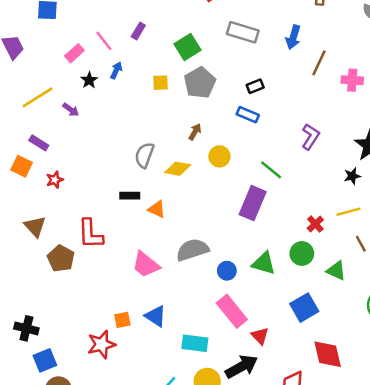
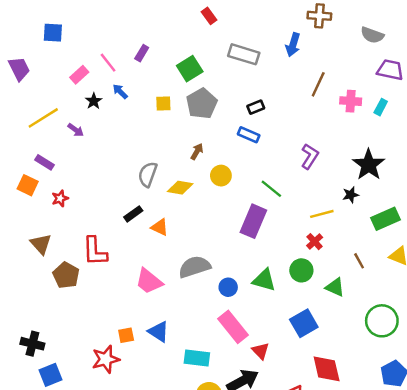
blue arrow: (293, 37) -> (293, 45), moved
blue arrow: (116, 70) -> (120, 91), turned -70
black rectangle: (130, 196) -> (133, 214), turned -36
yellow line: (349, 212) -> (322, 214), moved

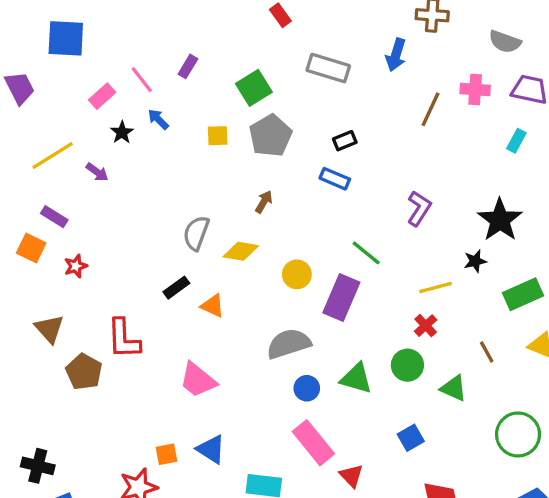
blue square: (53, 33) -> (66, 38), size x1.4
pink cross: (351, 101) -> (475, 90), moved
yellow circle: (221, 176) -> (297, 274), moved
gray semicircle: (195, 267) -> (289, 344), moved
blue square: (304, 323) -> (411, 438), size x0.7

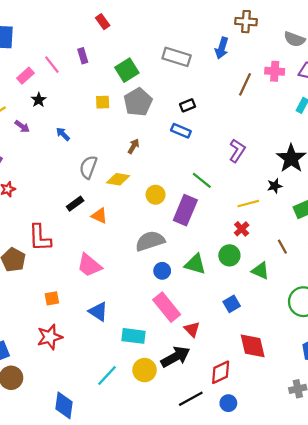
red rectangle: (280, 15) -> (103, 22), moved
purple rectangle: (188, 66) -> (83, 56), turned -48
blue arrow: (158, 119) -> (63, 134), moved
orange square: (166, 454) -> (52, 298), moved

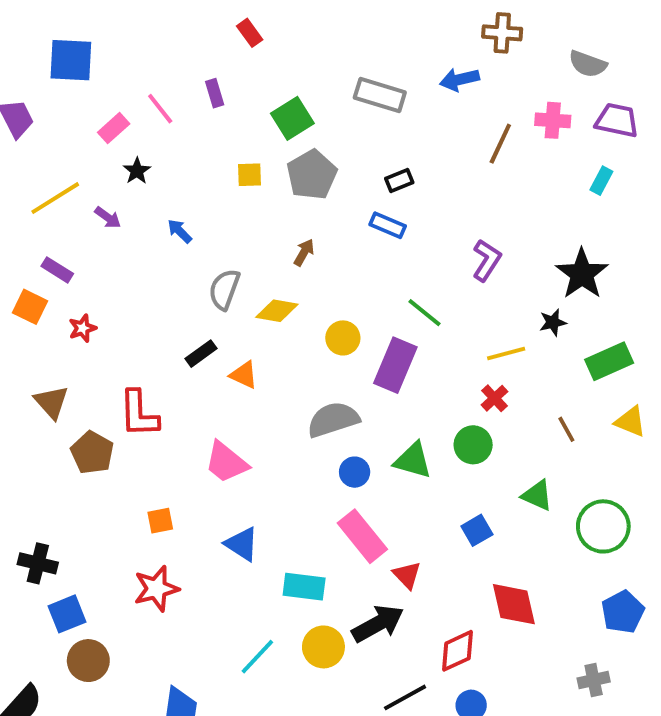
blue arrow: (222, 48) -> (459, 80), turned 60
green triangle: (260, 271) -> (537, 495), moved

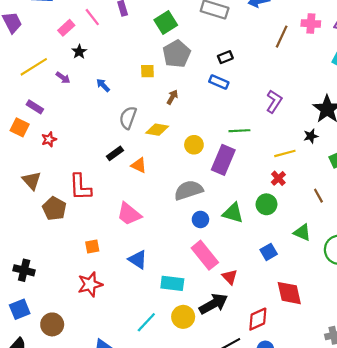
yellow square: (250, 175) -> (147, 71), moved
green line: (424, 313) -> (239, 131), turned -42
blue square: (67, 614) -> (20, 309), moved

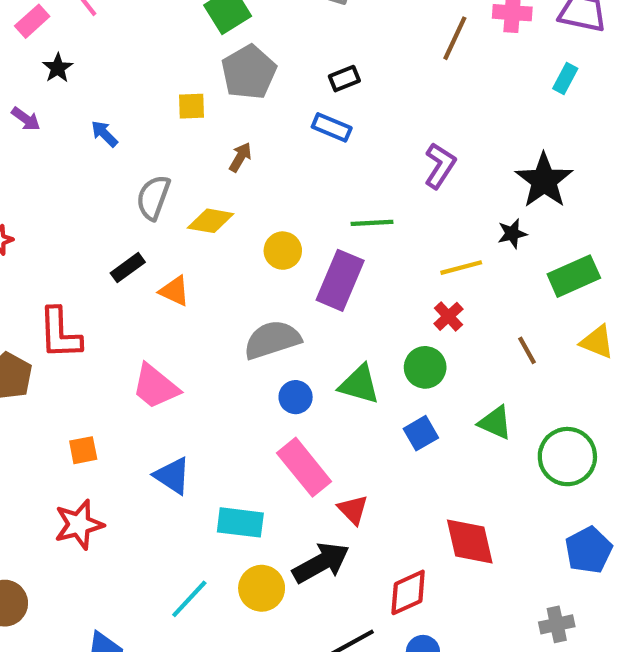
blue square: (269, 252) -> (421, 433), moved

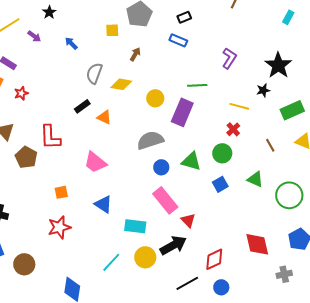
yellow line: (461, 268) -> (239, 106), turned 30
red diamond: (470, 542) -> (257, 244), moved

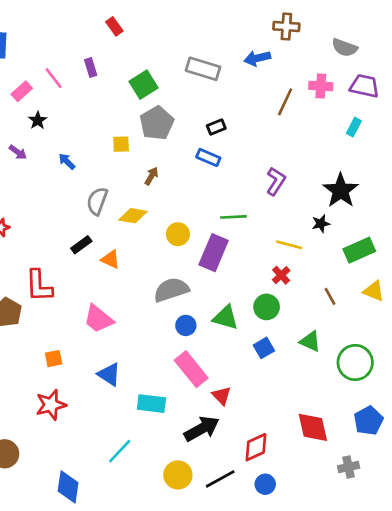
yellow circle: (145, 257) -> (178, 475), moved

